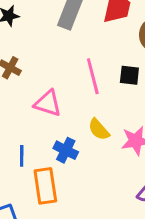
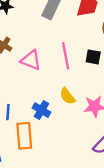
pink triangle: (48, 103) -> (31, 60), moved

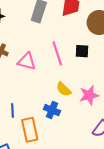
blue cross: (41, 110) -> (52, 110), moved

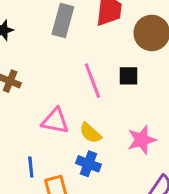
pink triangle: (27, 61) -> (55, 121), moved
yellow semicircle: (64, 89) -> (90, 133), moved

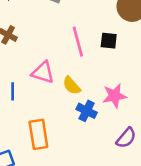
blue cross: (88, 164) -> (87, 111), moved
blue line: (31, 167) -> (13, 91), moved

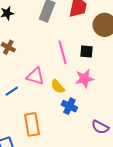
blue line: (13, 91) -> (12, 91), turned 56
pink star: (114, 96) -> (84, 79), moved
purple semicircle: (126, 138) -> (100, 127), turned 78

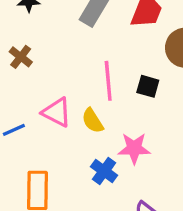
pink star: (84, 79) -> (134, 148), moved
yellow semicircle: (58, 87) -> (93, 121), moved

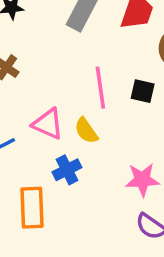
pink star: (134, 148) -> (142, 180), moved
blue cross: (104, 171) -> (67, 170), moved, turned 30

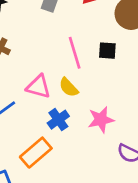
pink star: (142, 180) -> (101, 120), moved
orange rectangle: (32, 208) -> (36, 153), turned 60

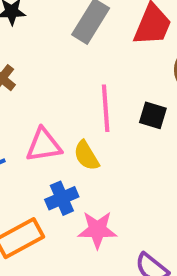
pink triangle: (38, 87) -> (44, 145), turned -36
pink star: (101, 120) -> (97, 230), moved

